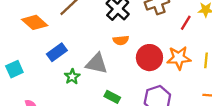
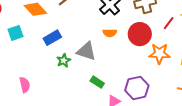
red circle: (149, 58) -> (140, 34), moved
cyan square: (14, 69) -> (16, 33), moved

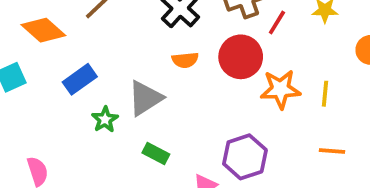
red line: (169, 23) -> (277, 23), moved
gray triangle: (86, 51) -> (145, 98), turned -45
green rectangle: (97, 82) -> (156, 153), moved

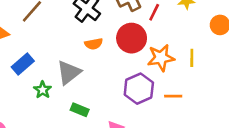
orange line: (332, 151) -> (173, 96), moved
purple hexagon: (245, 157) -> (139, 89), moved

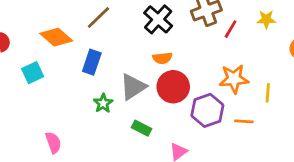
red circle: (132, 38) -> (173, 87), moved
yellow line: (192, 58) -> (268, 93), moved
blue rectangle: (23, 64) -> (92, 62), moved, turned -35

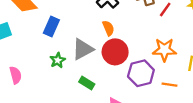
orange semicircle: (162, 58) -> (108, 28), turned -112
pink semicircle: (53, 143) -> (16, 75), moved

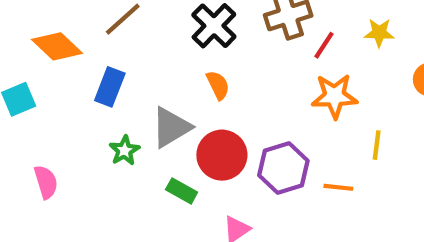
orange star: (164, 50) -> (334, 96), moved
red circle: (115, 52) -> (222, 155), moved

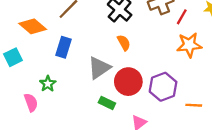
green star: (124, 150) -> (48, 84), moved
orange line: (338, 187) -> (194, 105), moved

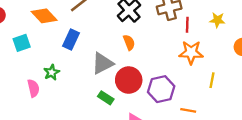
red line: (182, 17) -> (187, 25), turned -35

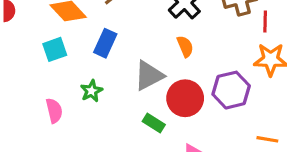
cyan square: (22, 43) -> (55, 49), moved
green star: (52, 72) -> (91, 91), moved
purple hexagon: (161, 89) -> (231, 90), moved

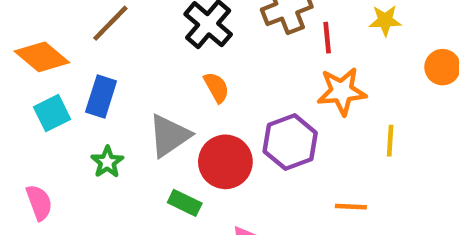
cyan square: (55, 49) -> (52, 113), moved
green star: (91, 91) -> (107, 162), moved

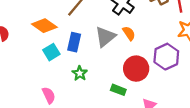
gray triangle: (169, 136) -> (105, 37), moved

